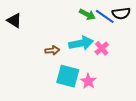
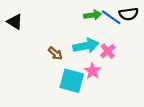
green arrow: (87, 14) -> (93, 15), turned -35
brown arrow: (52, 50) -> (55, 53), turned 48
pink star: (88, 81) -> (93, 71), moved

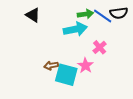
black triangle: (15, 22) -> (33, 15), moved
cyan arrow: (86, 46) -> (75, 29), moved
brown arrow: (55, 53) -> (51, 66), moved, turned 128

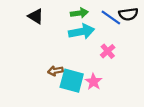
green arrow: (85, 14) -> (79, 13), moved
pink star: (85, 66) -> (94, 82), moved

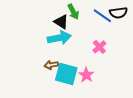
green arrow: (79, 13) -> (73, 12), turned 70
black triangle: (36, 16) -> (61, 22), moved
cyan arrow: (82, 32) -> (59, 38), moved

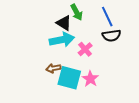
black semicircle: (118, 13) -> (111, 36), moved
blue line: (102, 16) -> (107, 17), turned 30
pink cross: (99, 47) -> (85, 49), moved

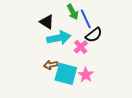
blue line: (107, 17) -> (86, 19), moved
black triangle: (64, 23) -> (47, 22), moved
black semicircle: (111, 36) -> (94, 35), moved, turned -30

